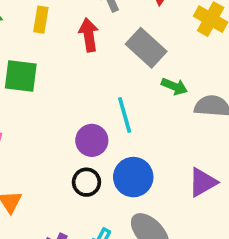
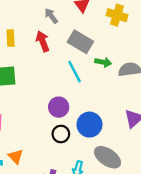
cyan line: (125, 115) -> (75, 72), moved

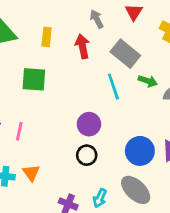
blue circle: (90, 125) -> (140, 151), moved

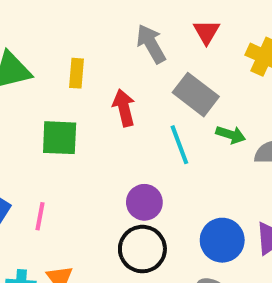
gray arrow: (97, 19) -> (151, 44), size x1.4
red arrow: (82, 46) -> (124, 108), moved
black circle: (87, 155) -> (142, 249), size x1.5

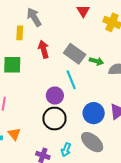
gray arrow: (151, 44) -> (34, 17), moved
gray rectangle: (196, 95) -> (75, 54), moved
cyan line: (179, 145) -> (71, 80), moved

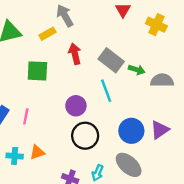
yellow rectangle: (20, 33) -> (47, 34), turned 56
purple circle: (55, 96) -> (76, 106), moved
orange triangle: (14, 134) -> (37, 152), turned 48

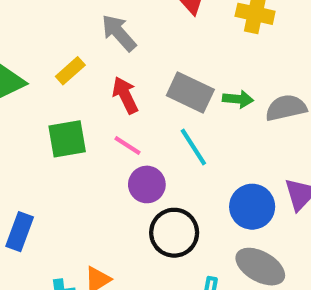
gray arrow: (65, 16) -> (119, 33), moved
pink line: (26, 116) -> (128, 146), moved, turned -56

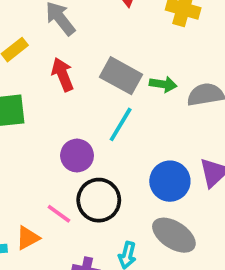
pink line: (128, 146) -> (59, 214), moved
cyan line: (193, 147) -> (121, 124), turned 60

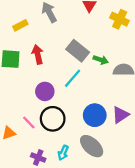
red arrow: (63, 74) -> (38, 54), moved

